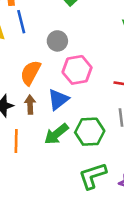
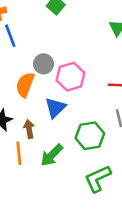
gray circle: (57, 41) -> (44, 64), moved
brown arrow: (30, 105) -> (29, 129), moved
green arrow: (56, 134) -> (52, 155), moved

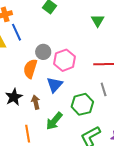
orange line: (19, 153) -> (28, 134), moved

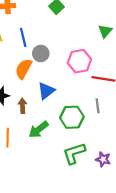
blue line: (16, 32) -> (23, 37), moved
pink hexagon: (64, 60) -> (79, 61), moved

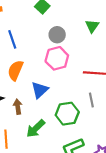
gray circle: (41, 54) -> (57, 35), moved
pink hexagon: (79, 61) -> (57, 58), moved

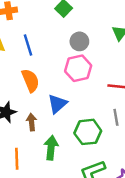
orange semicircle: (15, 70) -> (30, 80), turned 132
green arrow: (36, 129) -> (51, 148), turned 138

